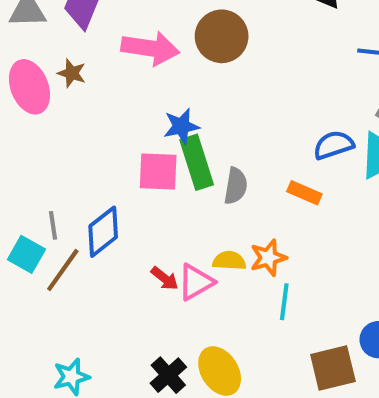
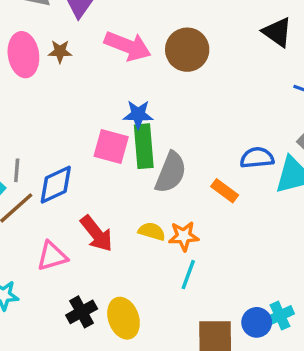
brown star: (72, 73) -> (60, 51), turned -30
gray semicircle: (236, 186) -> (171, 172), size x1.4
red arrow: (165, 278) -> (97, 234), size x1.6
pink triangle: (196, 282) -> (52, 256), moved

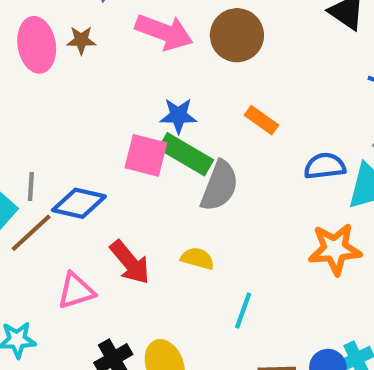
green rectangle: (144, 146) -> (186, 154), turned -54
blue diamond: (56, 185) -> (79, 203), turned 39
orange rectangle: (225, 191) -> (262, 120), moved
orange star: (184, 236) -> (335, 249), moved, size x1.4

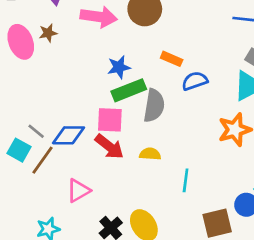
green rectangle: (186, 154) -> (129, 90), turned -40
pink square: (146, 155) -> (110, 120), moved
blue semicircle: (325, 166) -> (195, 81), moved
gray line: (31, 187) -> (36, 131), turned -42
red arrow: (130, 262) -> (109, 147), moved

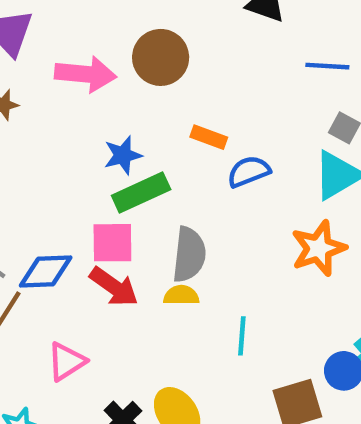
gray semicircle: (154, 106) -> (189, 255), moved

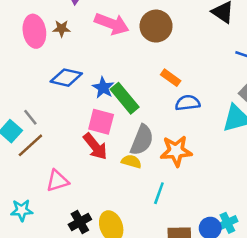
blue star: (123, 155) -> (103, 88), moved, turned 30
green rectangle: (141, 193) -> (125, 98), turned 60
orange star: (319, 248) -> (176, 151), moved
blue diamond: (46, 272) -> (66, 78), moved

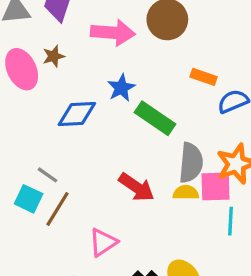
blue star: (103, 88) -> (121, 88), moved, turned 30
pink square: (101, 122) -> (215, 186), moved

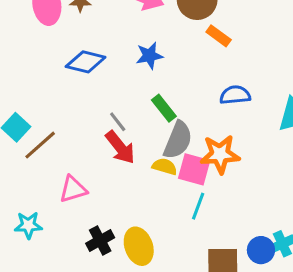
orange rectangle: (204, 77) -> (219, 36), moved
blue star: (121, 88) -> (149, 56), moved
green rectangle: (155, 118) -> (164, 108), moved, size x0.7
gray line: (47, 175) -> (118, 122), moved

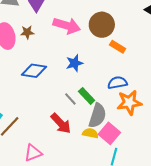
blue semicircle: (235, 95) -> (117, 83), moved
gray line: (118, 122) -> (70, 99), moved
orange star: (220, 154) -> (129, 102), moved
pink square: (194, 169) -> (109, 133), turned 30

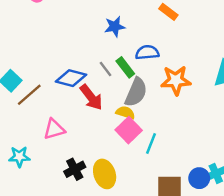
blue diamond: (34, 71) -> (71, 78), moved
blue semicircle: (117, 83) -> (147, 52), moved
pink square: (109, 133) -> (129, 130), moved

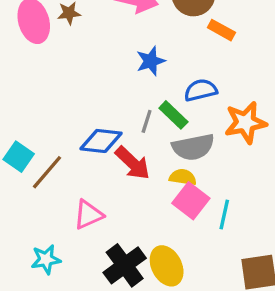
gray line: (105, 69) -> (147, 121), turned 63
gray semicircle: (136, 92) -> (193, 147), turned 64
black cross: (75, 169) -> (125, 265), size x1.4

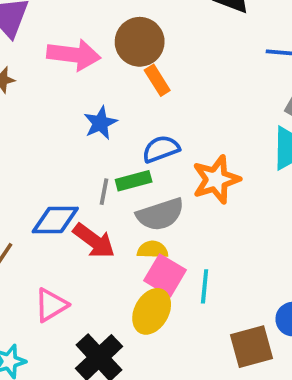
orange rectangle: (221, 30) -> (157, 80), moved, turned 36
green rectangle: (173, 115) -> (134, 181), turned -52
yellow ellipse: (167, 266) -> (152, 311), moved, turned 63

